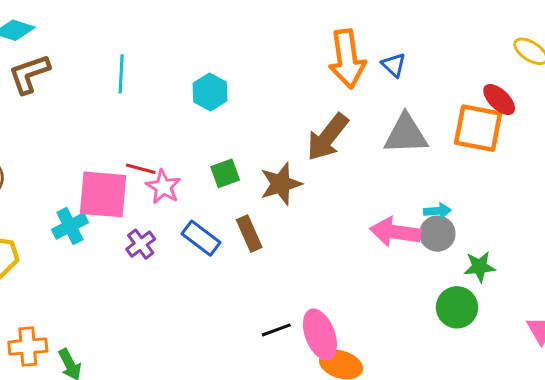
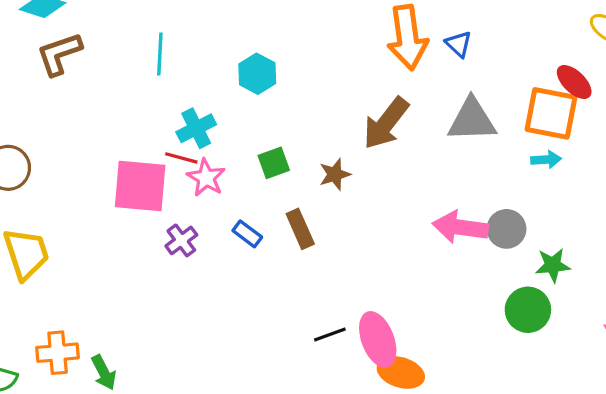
brown star: (281, 184) -> (335, 174), size x0.7
cyan arrow: (437, 211) -> (546, 160), moved
cyan cross: (70, 226) -> (196, 128), moved
blue rectangle: (201, 238) -> (247, 234), size x0.7

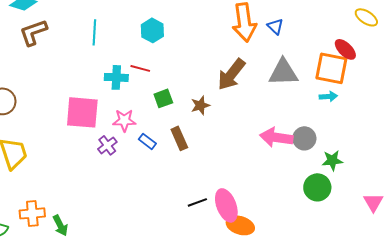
cyan hexagon: (257, 74) -> (152, 30), moved
cyan cross: (196, 128) -> (116, 77), turned 30
red line: (181, 158) -> (140, 68), moved
pink star: (206, 178) -> (124, 120), moved, turned -30

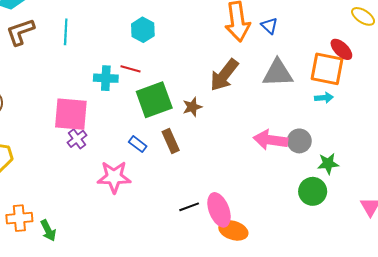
cyan line: (94, 32) -> (66, 32), moved
green square: (163, 98) -> (154, 100), size x1.8
pink star: (124, 120) -> (114, 177), moved, size x1.4
purple cross: (107, 145) -> (77, 139), moved

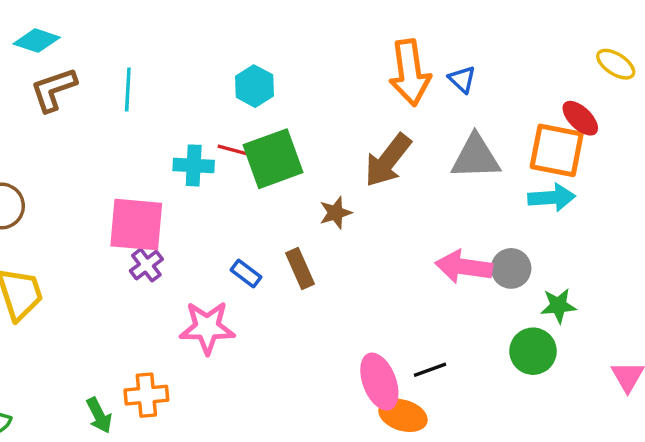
cyan arrow: (324, 98) -> (552, 198), size x1.5
green square: (154, 100) -> (273, 159), moved
black line: (189, 207) -> (430, 370), moved
orange cross: (19, 218) -> (146, 395), moved

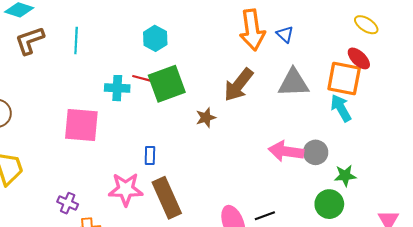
yellow ellipse: (616, 64) -> (366, 25), moved
cyan arrow: (552, 198) -> (341, 108), turned -116
purple cross: (146, 265) -> (68, 203), moved, turned -30
brown rectangle: (300, 268) -> (167, 198), moved, size x1.6
blue rectangle: (246, 274) -> (150, 156), turned 54

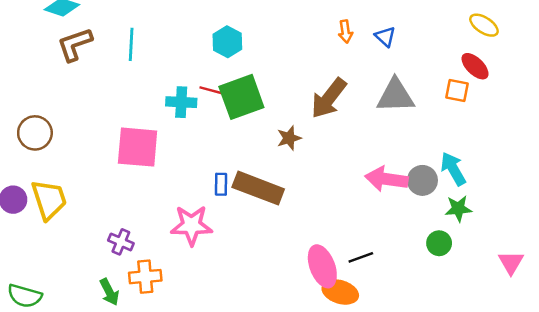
orange arrow: (252, 30) -> (345, 32), size x0.5
orange square: (344, 79) -> (457, 91), size x0.6
cyan arrow: (341, 108) -> (453, 169), moved
brown rectangle: (167, 198) -> (258, 188), moved, turned -45
green circle: (329, 204) -> (439, 243), size x0.7

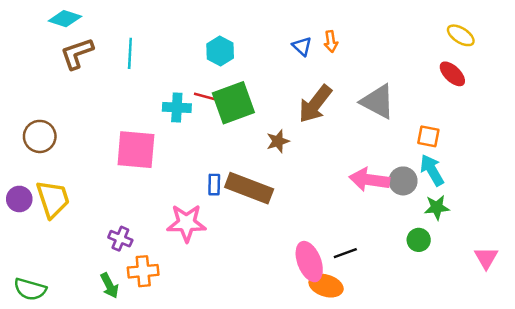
blue triangle: (385, 37) -> (302, 46), moved
orange square: (457, 91) -> (428, 136), moved
gray triangle: (395, 96) -> (378, 102), turned 30

